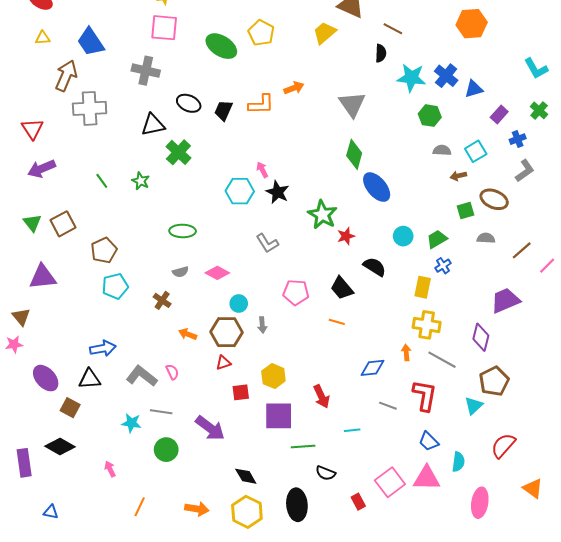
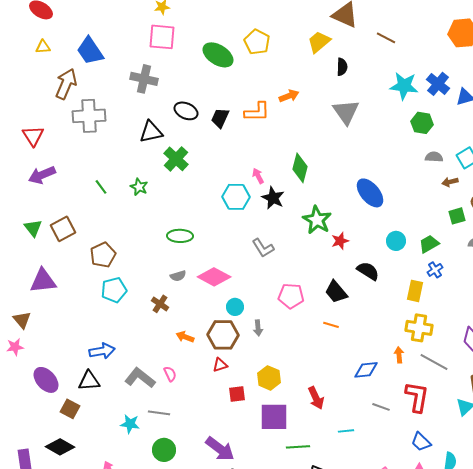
black semicircle: (381, 53) -> (342, 67), moved
green diamond: (354, 154) -> (300, 168), moved
pink diamond: (217, 273) -> (214, 277), size x1.4
purple arrow: (210, 428) -> (220, 449), moved

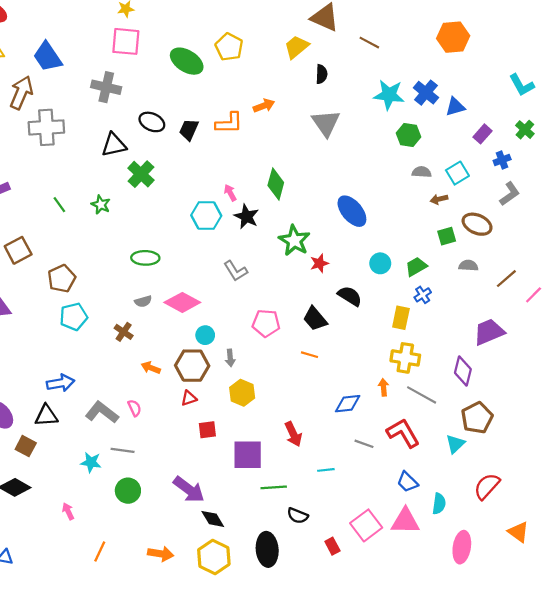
yellow hexagon: (269, 378) -> (242, 393), moved
red L-shape: (417, 397) -> (403, 433), turned -40

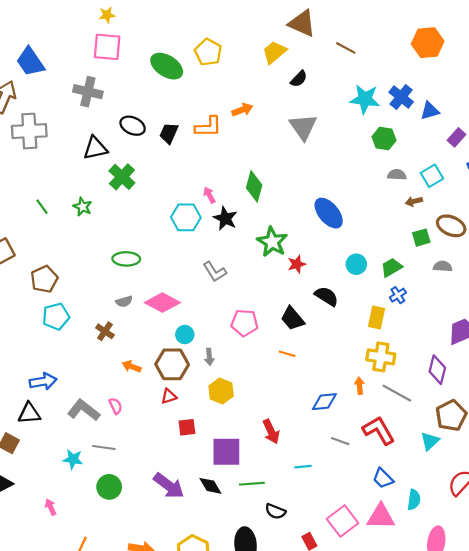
black semicircle: (322, 74) -> (299, 79), turned 42
black diamond: (213, 519) -> (210, 486), moved

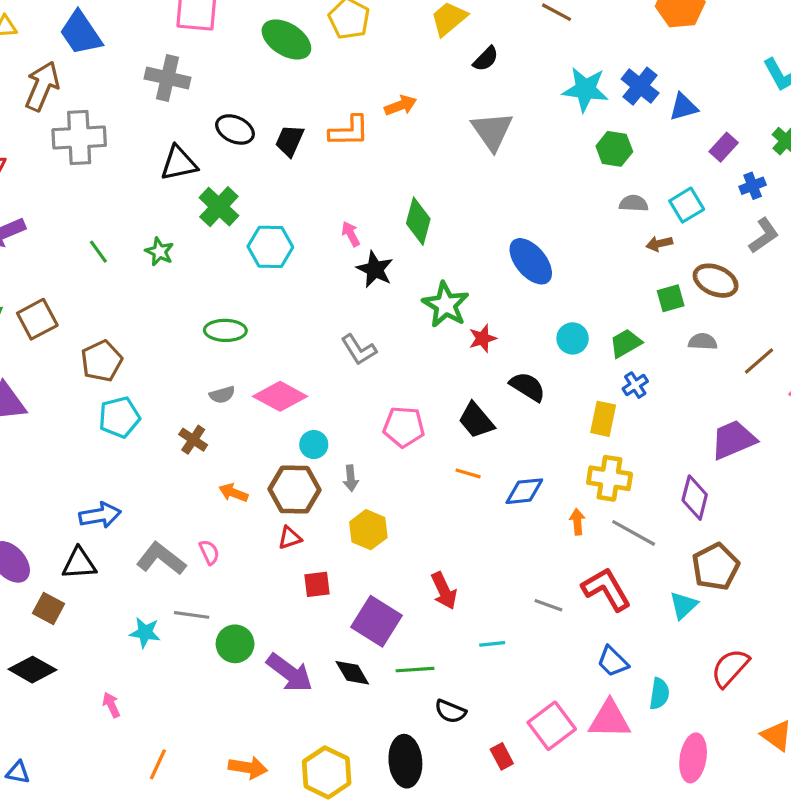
cyan hexagon: (186, 217) -> (270, 247), moved
blue diamond: (324, 402) -> (524, 491), moved
purple square: (226, 452) -> (376, 621), turned 32
green circle: (109, 487) -> (235, 644), moved

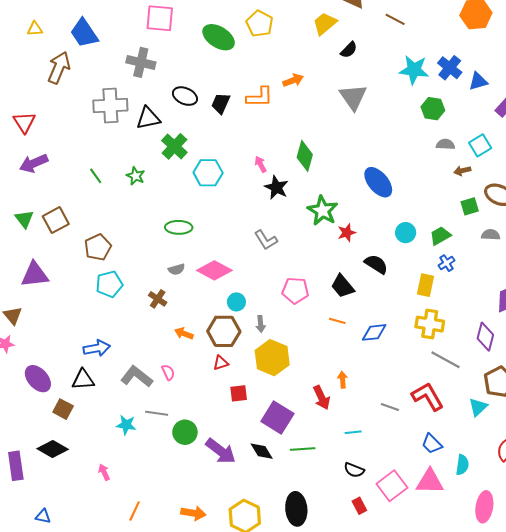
gray cross: (79, 138) -> (110, 106), moved
orange arrow: (577, 522) -> (343, 380), moved
yellow hexagon: (368, 530) -> (272, 358), size x1.4
black semicircle: (450, 711) -> (354, 470), moved

